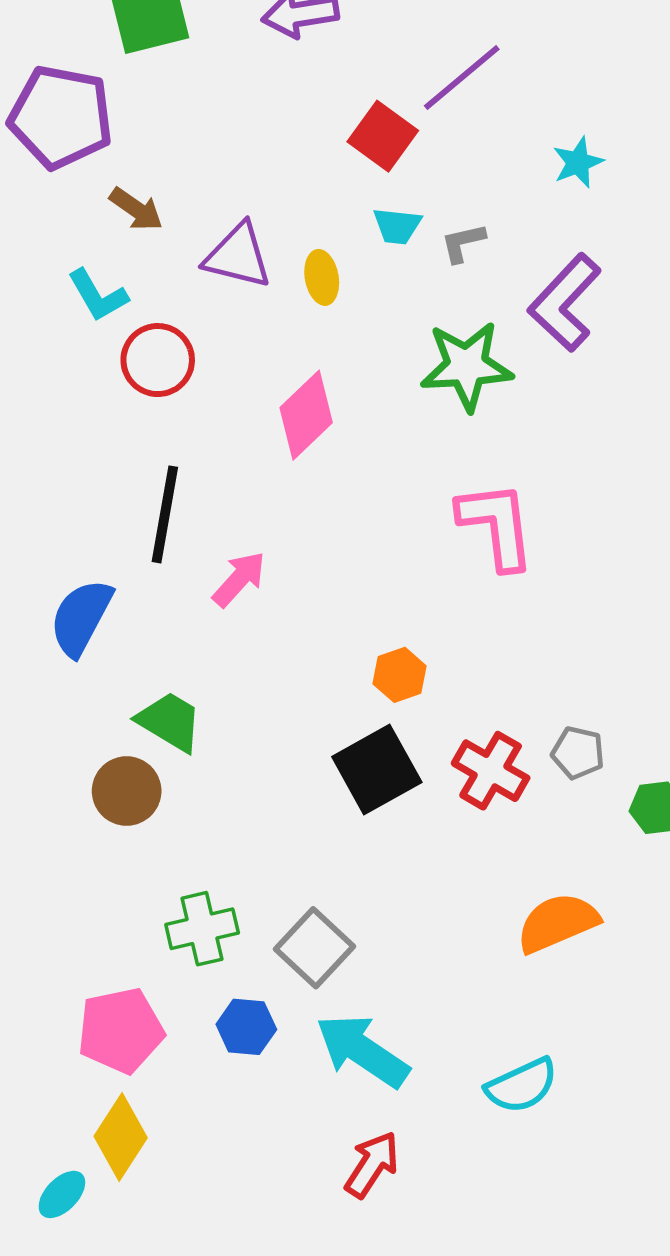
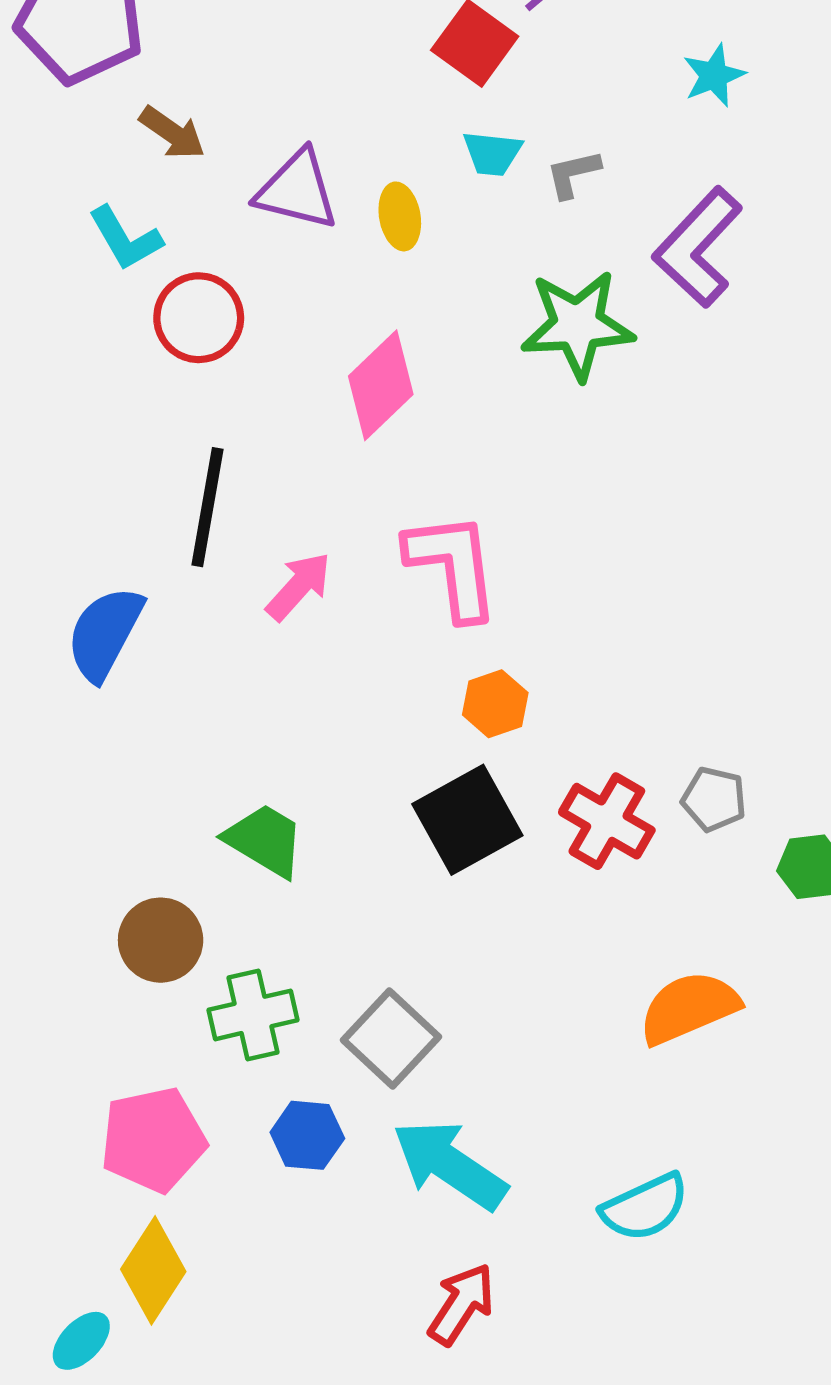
pink L-shape: (497, 525) -> (453, 566), moved
green trapezoid: (170, 722) -> (265, 840), moved
brown circle: (127, 791) -> (161, 940), moved

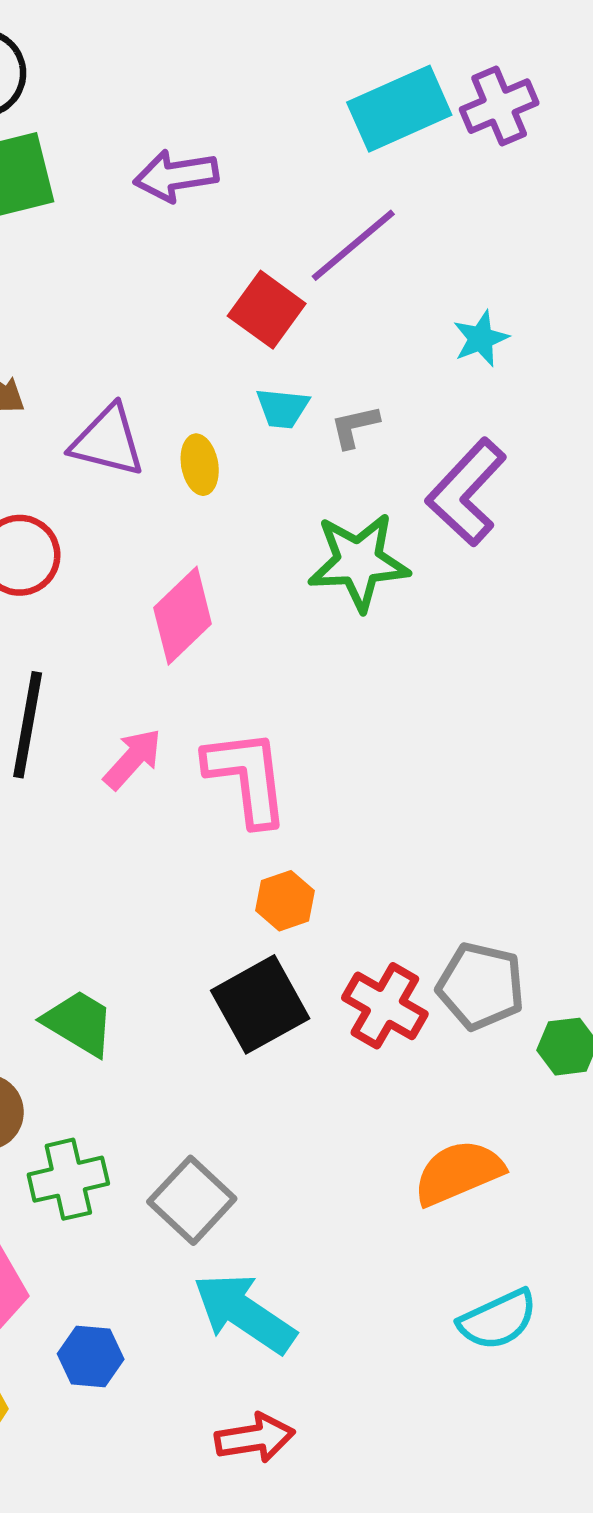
pink arrow: (299, 586) -> (133, 759), moved
gray pentagon: (714, 799) -> (481, 986), size x1.5
blue hexagon: (307, 1135) -> (91, 1357), moved
cyan semicircle: (645, 1207) -> (498, 1320), moved
red arrow: (461, 1304) -> (255, 1438), turned 48

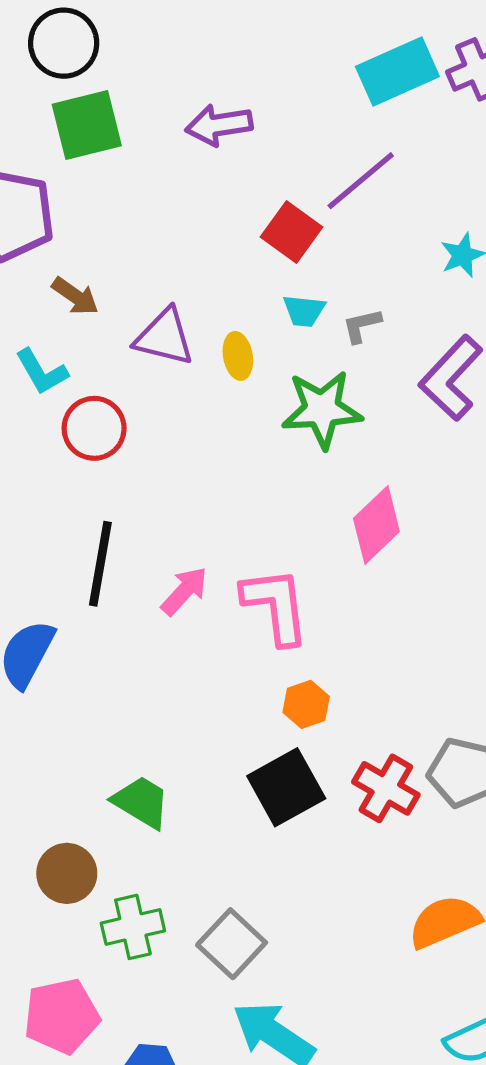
green star: (359, 562) -> (322, 409), moved
pink diamond: (183, 616) -> (376, 525), moved

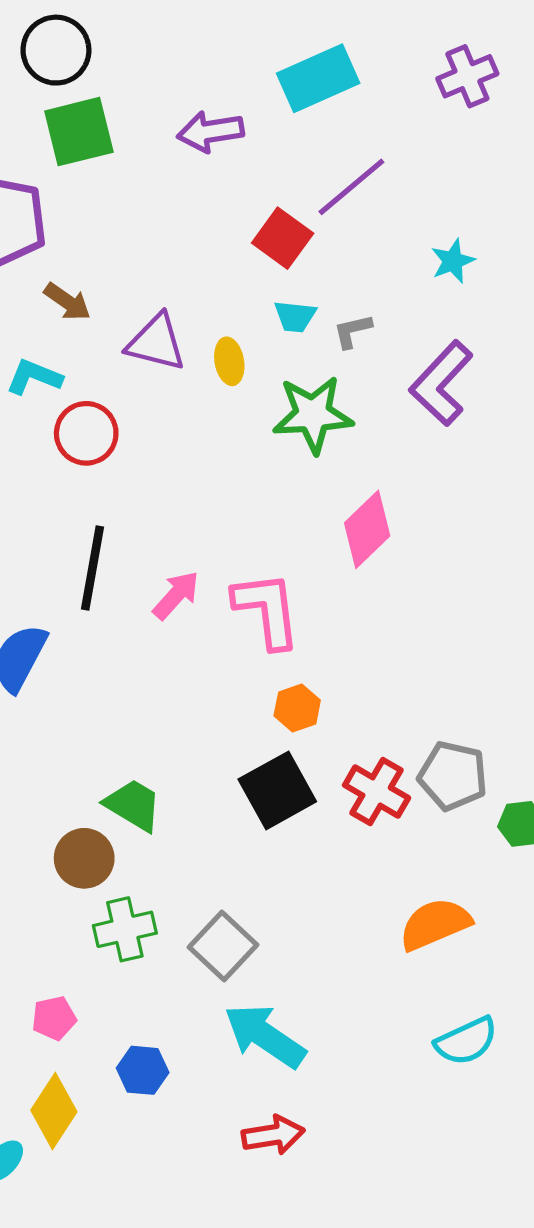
cyan rectangle: (397, 71) -> (318, 78), moved
cyan L-shape: (42, 372) -> (34, 377), turned 142
brown circle: (67, 873) -> (84, 858), moved
pink pentagon: (62, 1016) -> (54, 1018), size x0.6

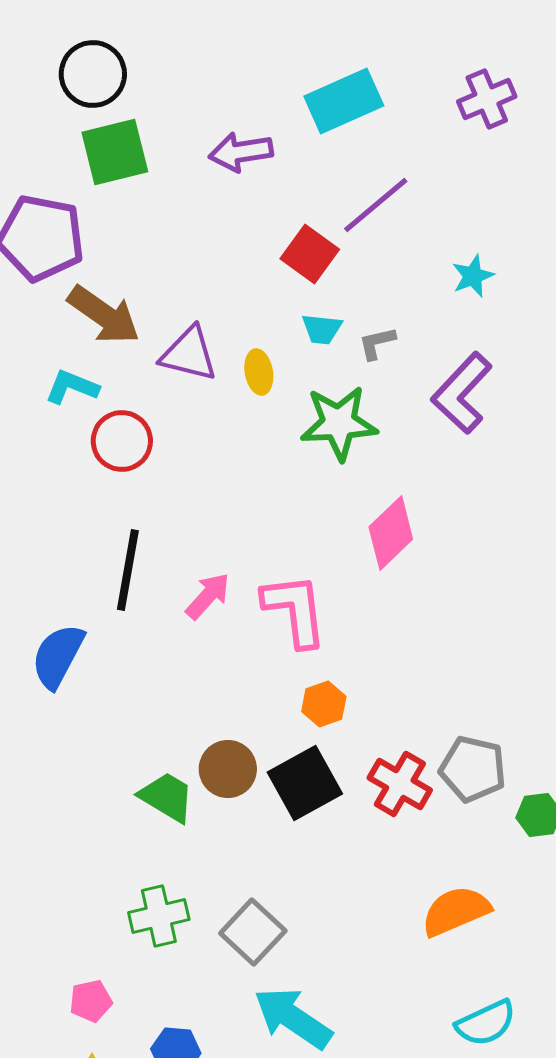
brown arrow: (67, 302) -> (104, 315), size x1.6
brown circle: (84, 858) -> (228, 769), moved

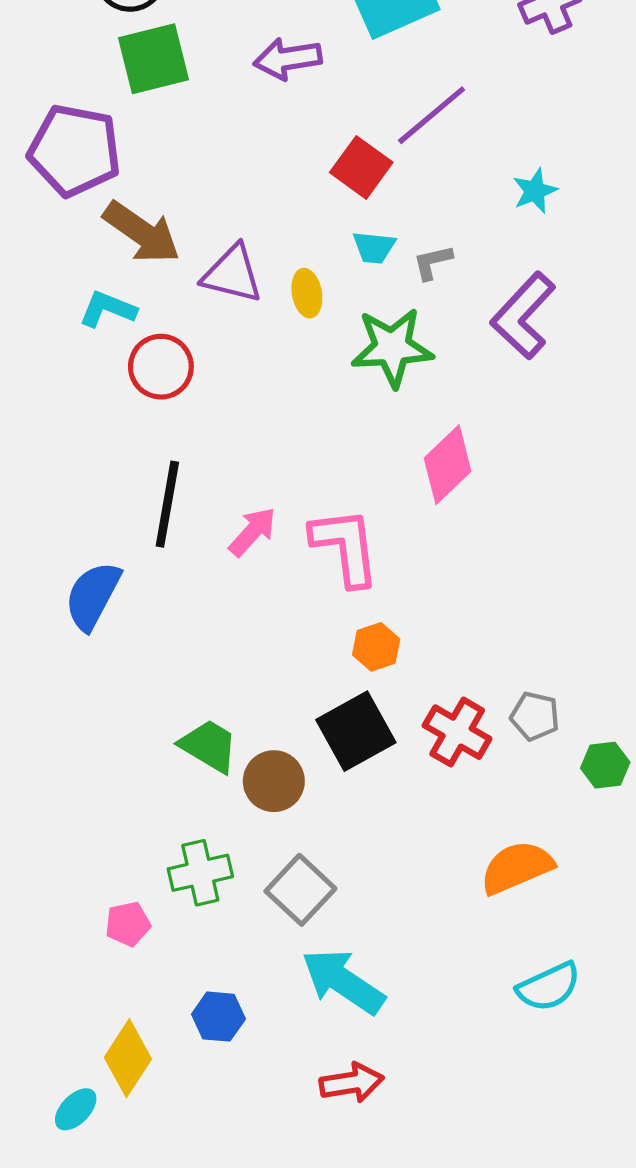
brown circle: (228, 769) -> (274, 781), moved
gray pentagon: (473, 769) -> (535, 716), size x0.7
pink pentagon: (91, 1001) -> (128, 924), moved

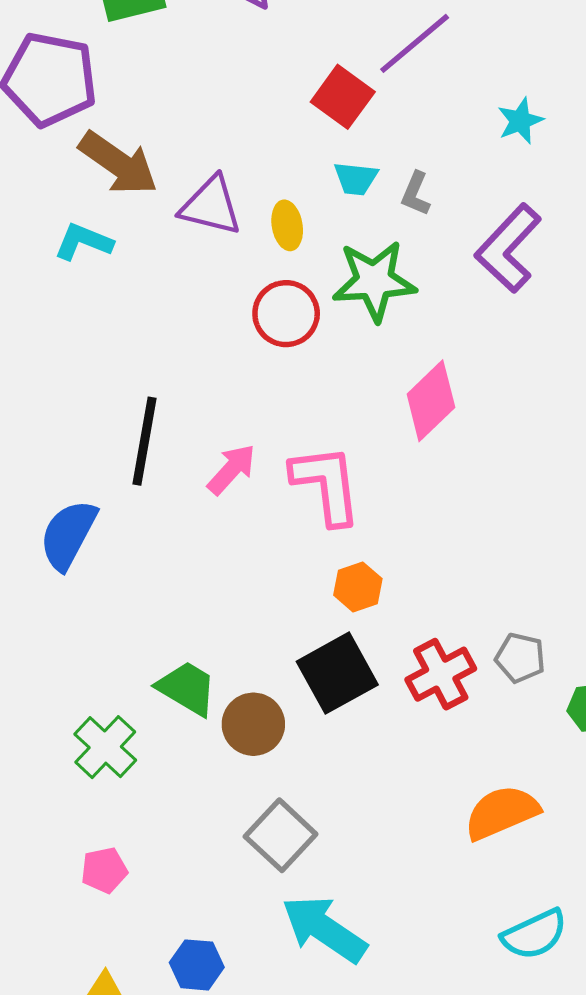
gray L-shape: (433, 262) -> (416, 194), turned -54
red circle: (161, 367) -> (286, 314), moved
red cross: (457, 732) -> (441, 674), turned 32
green cross: (200, 873) -> (105, 747), moved, turned -34

